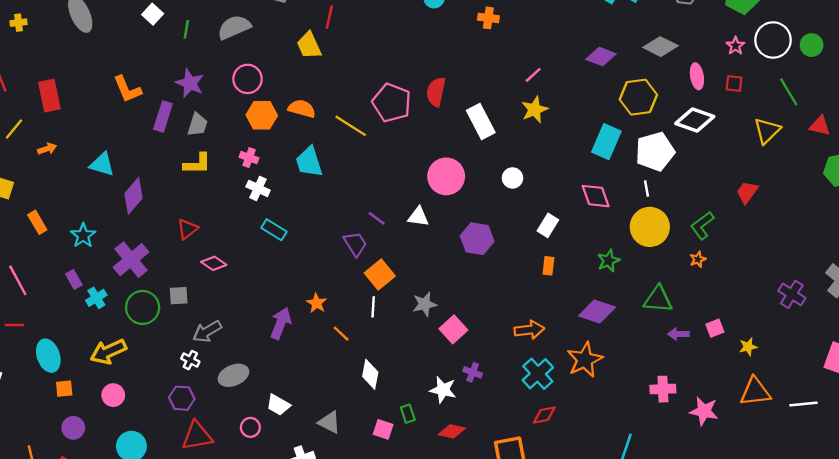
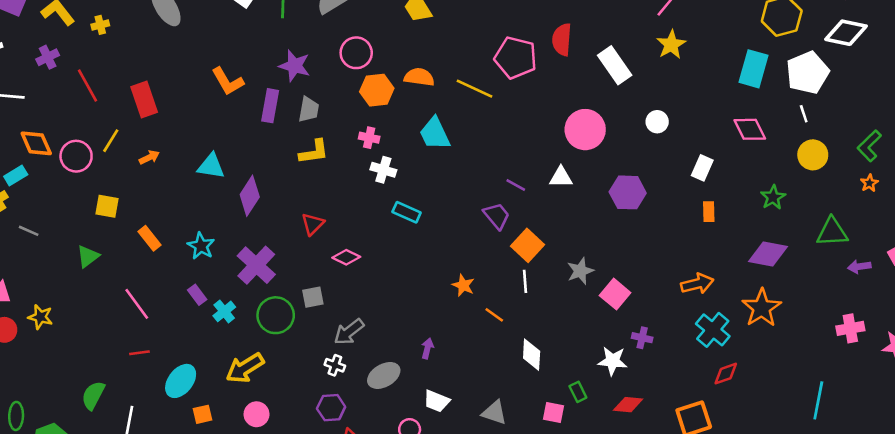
yellow circle: (650, 227) -> (813, 155), size x0.7
purple arrow: (281, 323) -> (427, 348), moved, size x0.6
cyan ellipse: (48, 356) -> (181, 381), turned 64

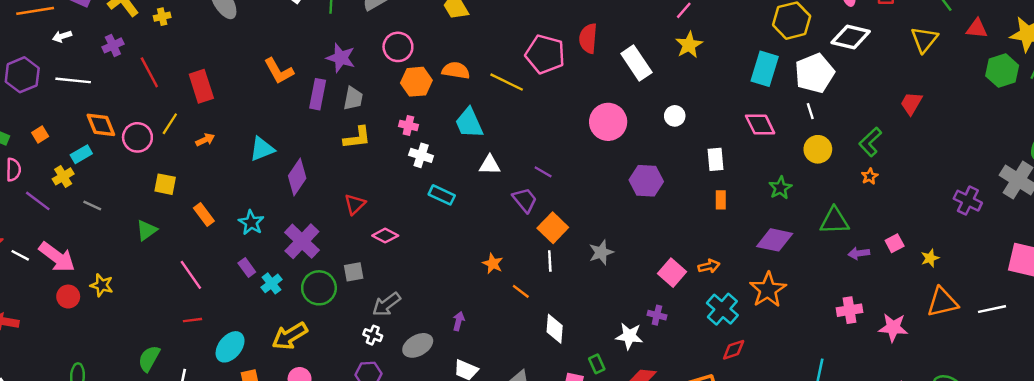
cyan triangle: (211, 166) -> (262, 149), turned -32
white rectangle: (702, 168) -> (716, 159), turned -30
white triangle: (561, 177) -> (490, 165), moved
orange arrow: (697, 284) -> (709, 266), size x0.7
pink square: (615, 294) -> (672, 273), moved

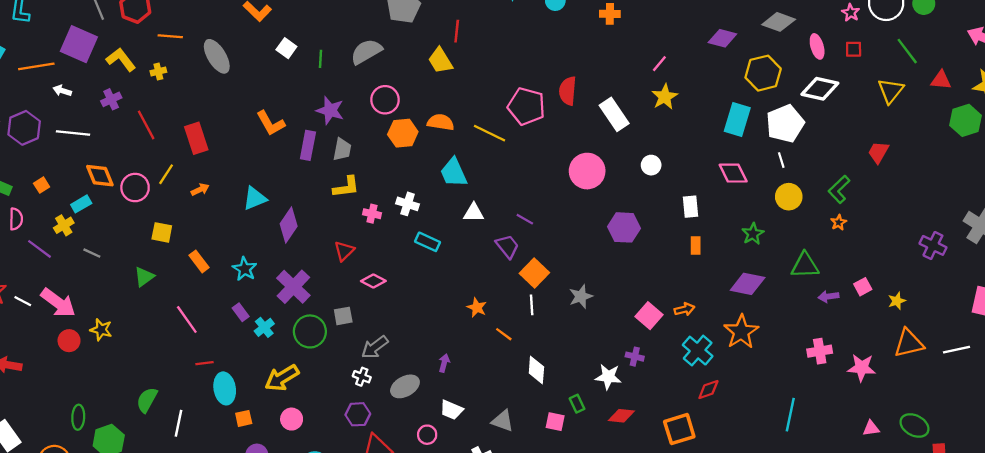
white arrow: (62, 36) -> (62, 91), turned 36
pink cross: (408, 125) -> (372, 214), moved
red line: (192, 320) -> (204, 363), moved
cyan ellipse: (230, 347) -> (225, 388), turned -48

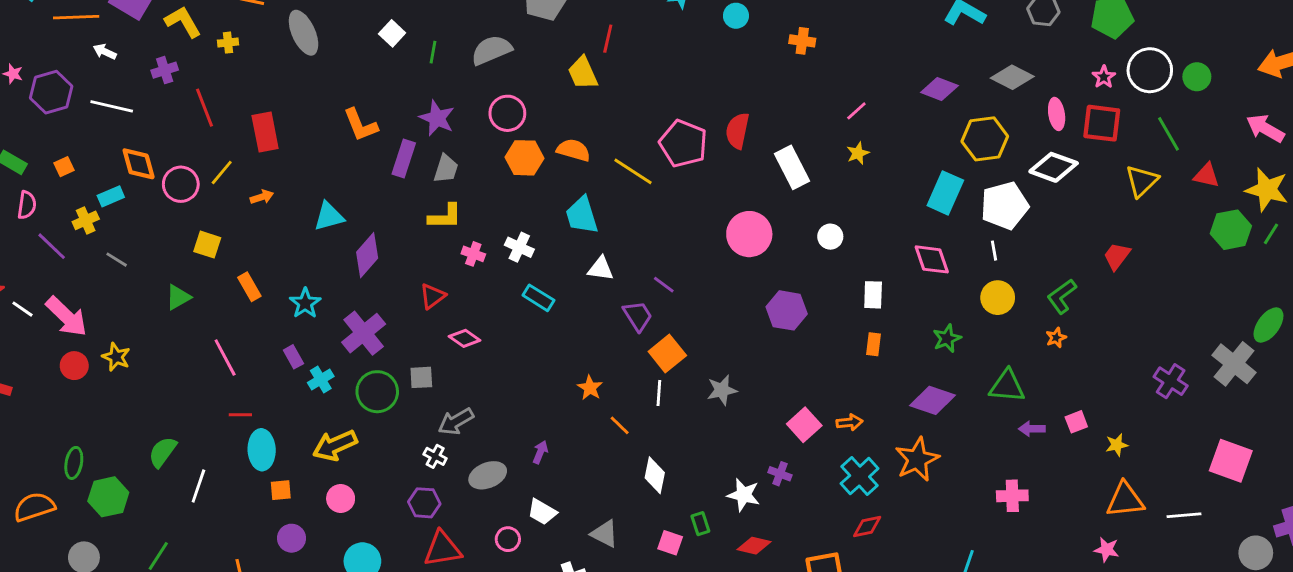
red square: (854, 49) -> (1102, 123), size x1.8
yellow star: (665, 97) -> (858, 153), size x0.7
pink star: (862, 368) -> (1107, 550), moved, size x0.7

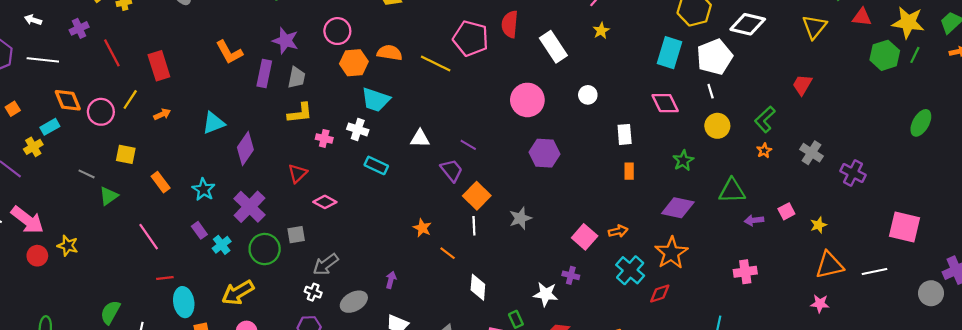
cyan trapezoid: (582, 215) -> (376, 100), moved, turned -48
gray line: (117, 260) -> (87, 174), moved
purple hexagon: (787, 310) -> (545, 153), moved
gray cross: (1234, 364) -> (811, 153), moved, size x0.7
red diamond: (867, 526) -> (660, 294), moved

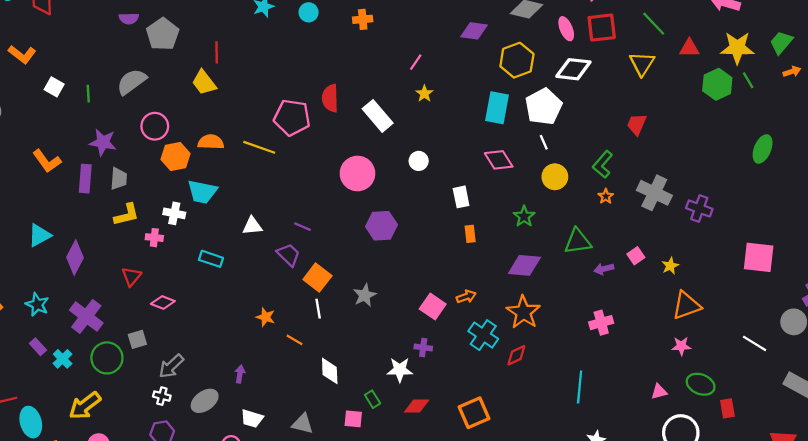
green line: (915, 55) -> (748, 80), turned -49
white cross: (358, 129) -> (174, 213), moved
gray cross: (811, 153) -> (654, 193), size x1.4
white line: (874, 271) -> (755, 343), moved, turned 50

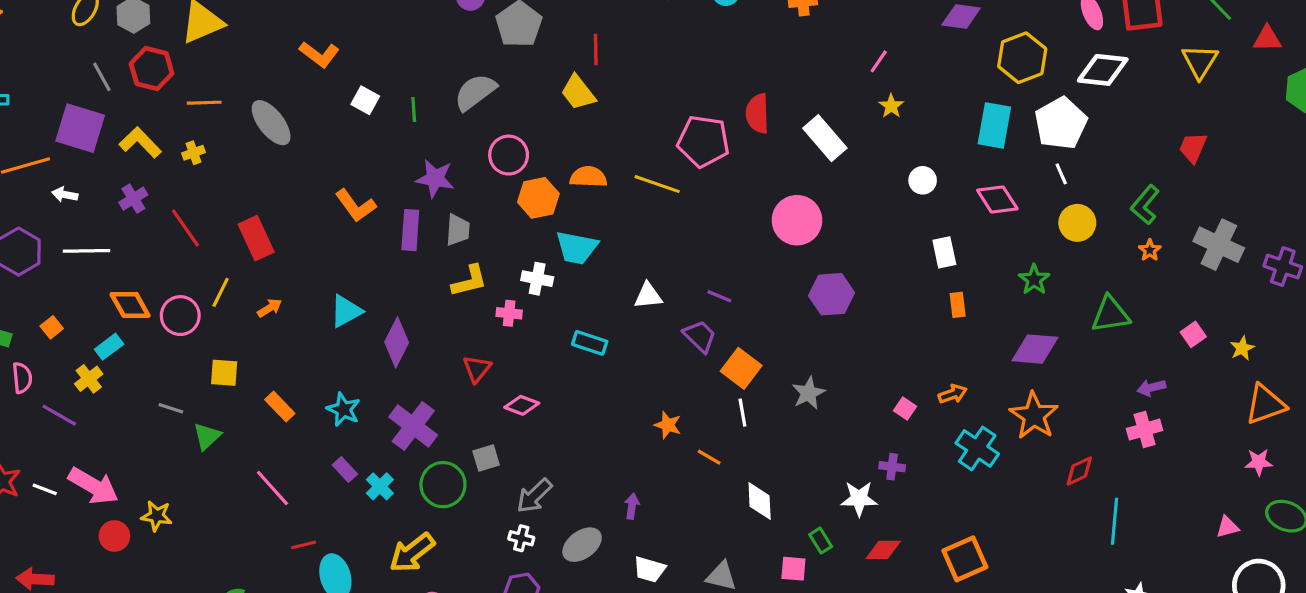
white circle: (419, 161) -> (923, 180), moved
purple arrow: (604, 269) -> (1151, 388), moved
pink square: (433, 307) -> (905, 408), size x0.6
red diamond: (516, 355) -> (1079, 471), moved

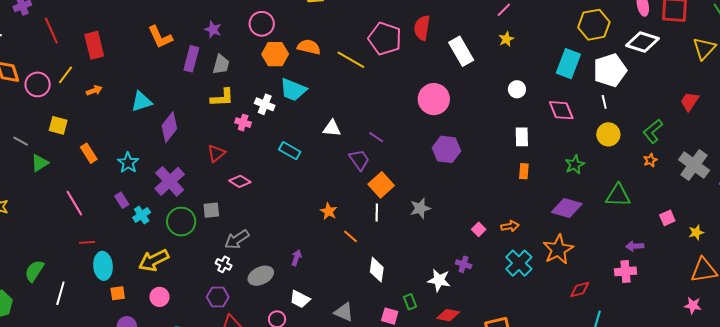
purple star: (435, 178) -> (213, 30), size x0.7

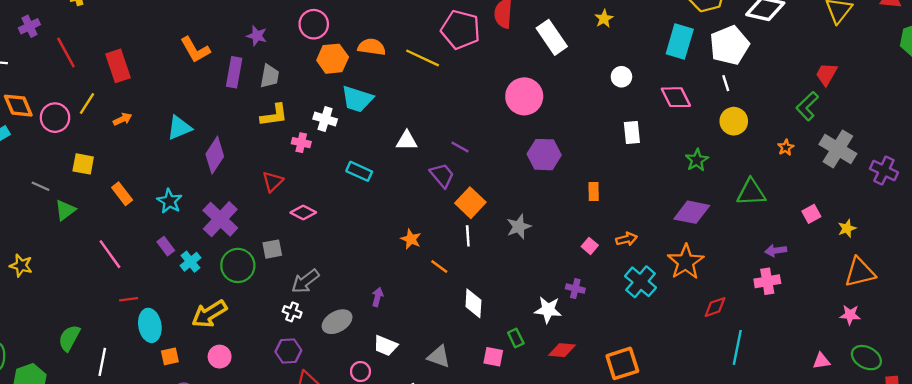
green L-shape: (653, 131) -> (807, 106), moved
orange rectangle: (524, 171) -> (594, 192), moved

